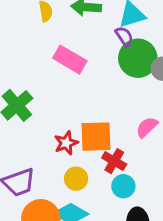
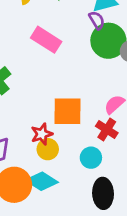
red star: (66, 143) -> (42, 134), moved
red cross: (114, 161) -> (107, 129), moved

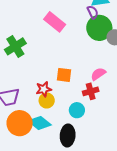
orange square: (67, 111) -> (64, 75), size x0.7
red cross: (107, 129) -> (91, 91), turned 35
black ellipse: (103, 193) -> (68, 135), moved

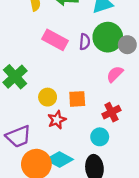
purple semicircle: (93, 12) -> (85, 42), moved, turned 40
pink semicircle: (98, 74) -> (115, 74), moved
yellow circle: (47, 100) -> (48, 97), moved

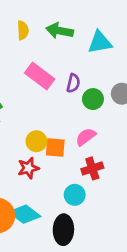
green circle: (108, 37) -> (93, 99), moved, size x0.6
pink semicircle: (115, 74) -> (86, 137), moved
yellow circle: (48, 97) -> (36, 141), moved

